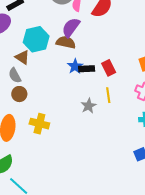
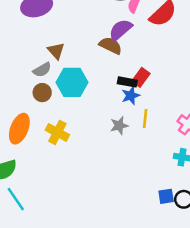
cyan hexagon: (36, 39) -> (72, 82), moved
blue star: (75, 66) -> (131, 96), moved
red rectangle: (109, 68) -> (141, 77), moved, turned 49
gray semicircle: (15, 75) -> (42, 70), turned -105

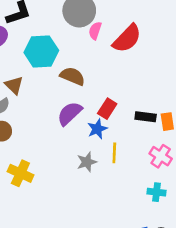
purple semicircle: (121, 30) -> (70, 113), moved
cyan hexagon: (72, 82) -> (41, 52), moved
black rectangle: (127, 82) -> (146, 117), moved

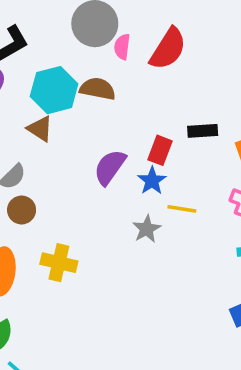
brown semicircle: (72, 76) -> (98, 89), moved
brown triangle: (14, 85) -> (40, 129), moved
black rectangle: (146, 117) -> (203, 131), moved
yellow line: (114, 153) -> (182, 209), turned -72

